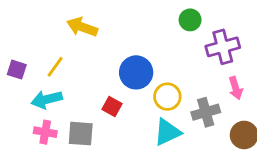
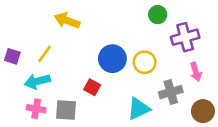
yellow circle: (167, 97) -> (145, 62), moved

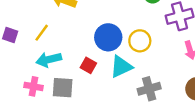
cyan arrow: (37, 81) -> (49, 60), moved
gray cross: (171, 92) -> (149, 89), moved
cyan triangle: (139, 109) -> (121, 67), moved

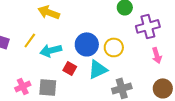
cyan arrow: (49, 60) -> (51, 50), moved
pink cross: (33, 86) -> (23, 86), turned -35

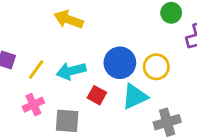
yellow line: (30, 40) -> (36, 70), moved
pink cross: (23, 86) -> (33, 105), moved

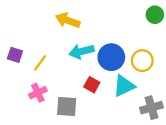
cyan arrow: (71, 71) -> (81, 51), moved

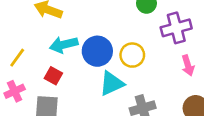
red square: (92, 85) -> (53, 76), moved

